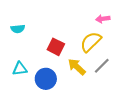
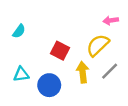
cyan semicircle: (18, 29) -> (19, 31), turned -48
yellow arrow: (77, 67) -> (83, 72), turned 42

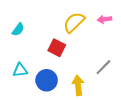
yellow semicircle: (98, 45) -> (74, 22), moved
yellow arrow: (83, 72) -> (78, 85), moved

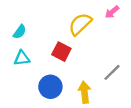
pink arrow: (104, 19) -> (112, 12), moved, turned -32
cyan triangle: (20, 70) -> (22, 58), moved

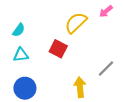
blue circle: (50, 87) -> (25, 88), moved

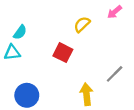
yellow semicircle: (76, 23) -> (82, 24), size x0.7
cyan triangle: (21, 55) -> (12, 53), moved

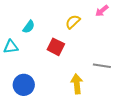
cyan semicircle: (20, 32) -> (29, 27), moved
gray line: (115, 74) -> (102, 66), turned 54

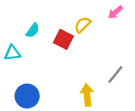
red square: (56, 47) -> (63, 39), moved
gray line: (102, 66) -> (115, 75), turned -60

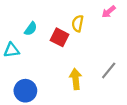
yellow semicircle: (83, 25) -> (78, 23), turned -35
yellow arrow: (87, 95) -> (76, 79), moved

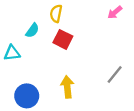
yellow semicircle: (78, 23) -> (56, 14), moved
yellow arrow: (76, 79) -> (67, 87), moved

